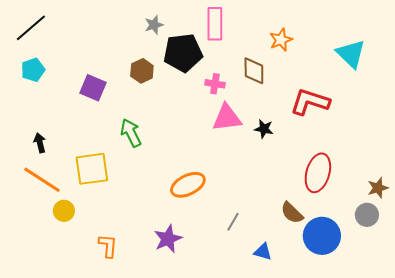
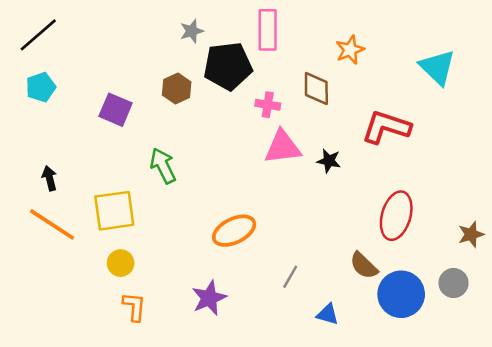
yellow circle: (64, 211) -> (121, 263), moved
gray circle: (367, 215) -> (454, 283), moved

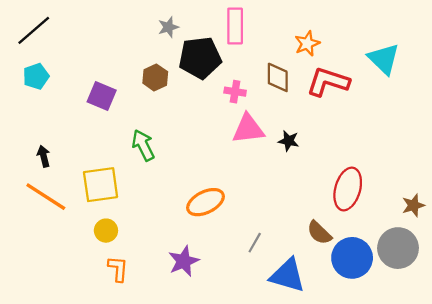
red L-shape: (386, 127) -> (328, 82), moved
gray circle: (454, 283) -> (398, 248), size x1.6
blue triangle: (328, 314) -> (288, 275), size x1.8

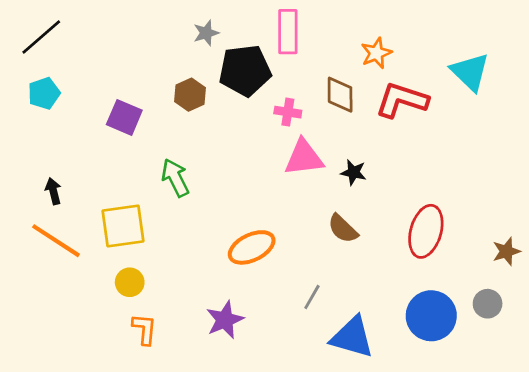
brown semicircle: (319, 233) -> (343, 229), moved
gray circle: (398, 248) -> (488, 304), size x0.6

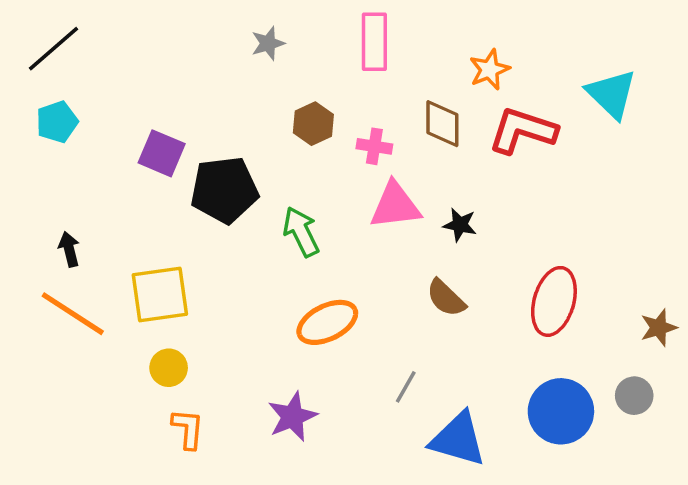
black pentagon: (245, 71) -> (224, 190), moved
brown hexagon: (190, 95) -> (313, 124), moved
green arrow: (175, 178) -> (301, 232), moved

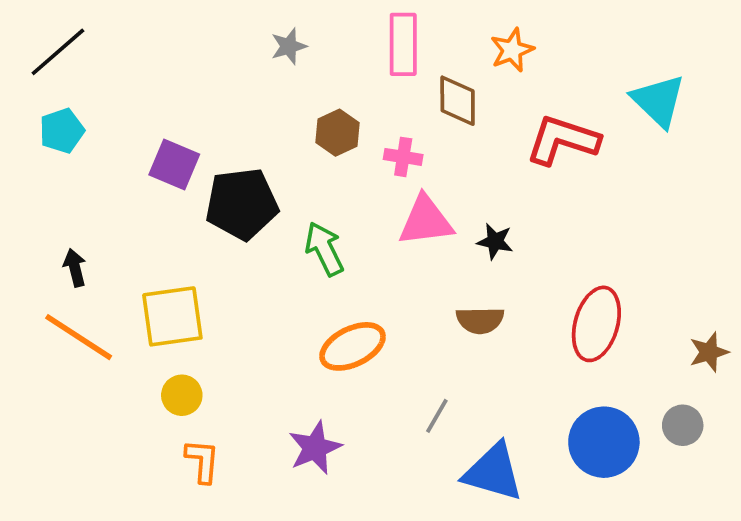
orange star: (489, 70) -> (512, 50), moved
brown diamond: (442, 124) -> (458, 101), moved
brown semicircle: (446, 298) -> (480, 320), turned -45

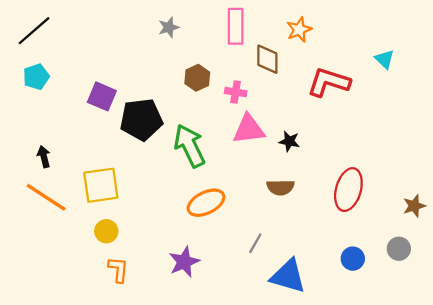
cyan triangle: (658, 101) -> (385, 59), size x0.6
green arrow: (324, 249) -> (190, 146), size x1.4
blue circle: (604, 442) -> (353, 259), size x0.6

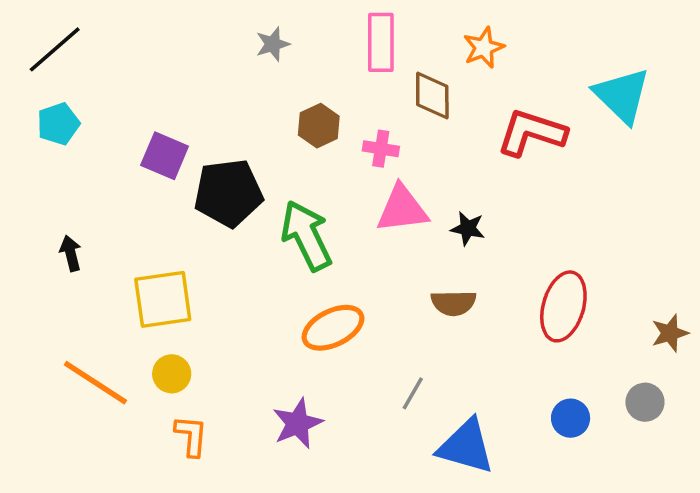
cyan triangle: (385, 59) -> (622, 96), size x1.8
orange line: (46, 197) -> (95, 383), moved

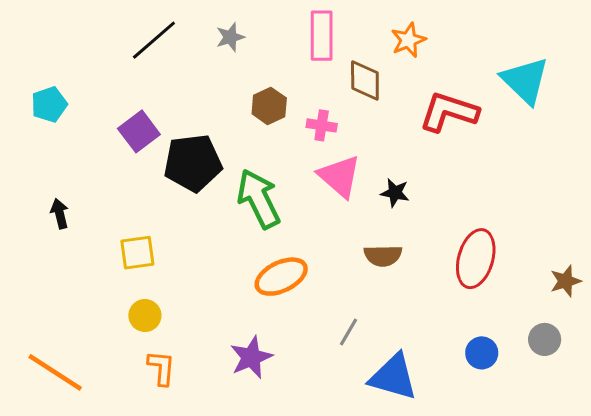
black line: (55, 49) -> (154, 40), moved
purple square: (165, 156) -> (139, 131), turned 30
pink triangle: (402, 209) -> (340, 176), turned 48
yellow square: (163, 299) -> (137, 253), size x0.7
orange line: (95, 383) -> (55, 372), moved

